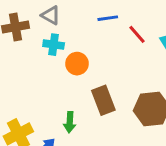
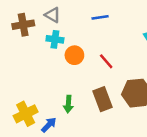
red line: (137, 34) -> (106, 61), moved
brown rectangle: (103, 100) -> (103, 99), moved

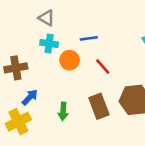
blue line: (100, 17) -> (89, 38), moved
brown cross: (23, 25) -> (16, 68), moved
blue arrow: (49, 125) -> (30, 97), moved

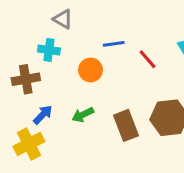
cyan cross: (49, 44) -> (49, 50), moved
red line: (103, 67) -> (148, 59), moved
green arrow: (63, 111) -> (83, 115), moved, turned 60

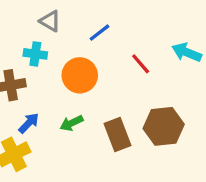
blue line: (114, 44) -> (99, 33), moved, turned -30
orange circle: (91, 70) -> (80, 75), size x1.4

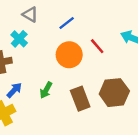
cyan cross: (35, 54) -> (19, 39), turned 35
orange circle: (80, 75) -> (69, 55), moved
green arrow: (72, 123) -> (46, 90), turned -35

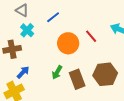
gray triangle: (30, 14) -> (22, 10), moved
blue line: (67, 23) -> (53, 17), moved
green arrow: (46, 90) -> (57, 72), moved

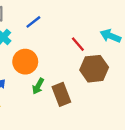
orange circle: (68, 43) -> (25, 62), moved
brown hexagon: (105, 74) -> (94, 69), moved

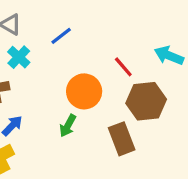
orange circle: (25, 62) -> (84, 91), moved
brown rectangle: (61, 94) -> (122, 139), moved

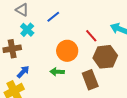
green arrow: (68, 126) -> (57, 72), turned 64

